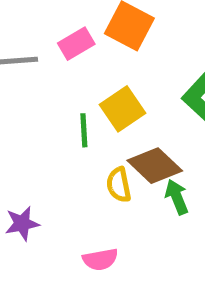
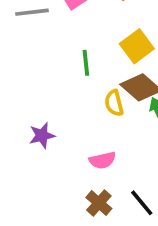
yellow square: (123, 109) -> (137, 46), moved

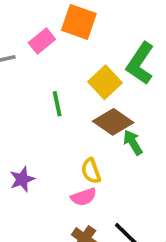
yellow semicircle: (114, 103) -> (91, 171), moved

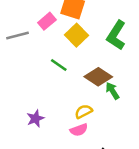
yellow square: (105, 82) -> (76, 35), moved
green line: (57, 104) -> (59, 65), turned -42
yellow semicircle: (91, 171) -> (84, 111), turned 84

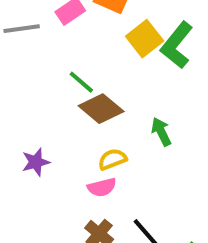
yellow square: (76, 35) -> (145, 39), moved
brown diamond: (98, 77) -> (101, 109), moved

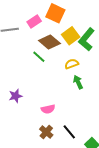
brown diamond: (101, 109) -> (49, 42), moved
yellow semicircle: (112, 159) -> (72, 64), moved

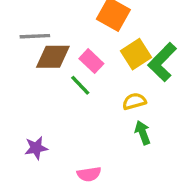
pink rectangle: (34, 22) -> (91, 61), moved, turned 72
brown diamond: (49, 42) -> (53, 57), moved, turned -45

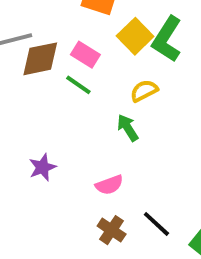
green arrow: (143, 133) -> (128, 128), moved

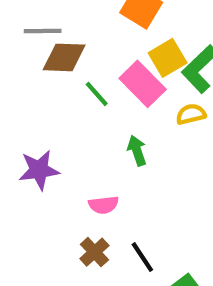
pink rectangle: (85, 55) -> (143, 84), moved, size x1.5
yellow semicircle: (144, 91) -> (191, 114), moved
purple star: (42, 167) -> (39, 170), size x1.4

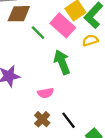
green arrow: (137, 151) -> (62, 62), size x1.5

